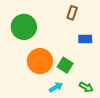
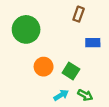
orange circle: (40, 61) -> (44, 67), size x0.7
green arrow: (86, 87) -> (85, 95), moved

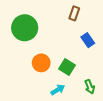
blue rectangle: (93, 43) -> (88, 40), turned 56
green arrow: (85, 95) -> (90, 87), moved, turned 40

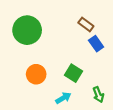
brown rectangle: (74, 13) -> (86, 24), moved, turned -72
orange circle: (41, 63) -> (36, 74), moved

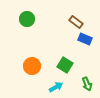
green circle: (27, 30) -> (27, 19), moved, size x0.6
blue rectangle: (96, 44) -> (85, 39), turned -32

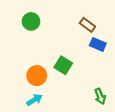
green square: (65, 65) -> (63, 65), moved
cyan arrow: (56, 87) -> (34, 100), moved

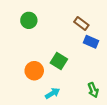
cyan arrow: (34, 100) -> (52, 93), moved

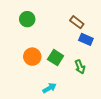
orange circle: (34, 71) -> (32, 57), moved
green arrow: (93, 90) -> (80, 67), moved

